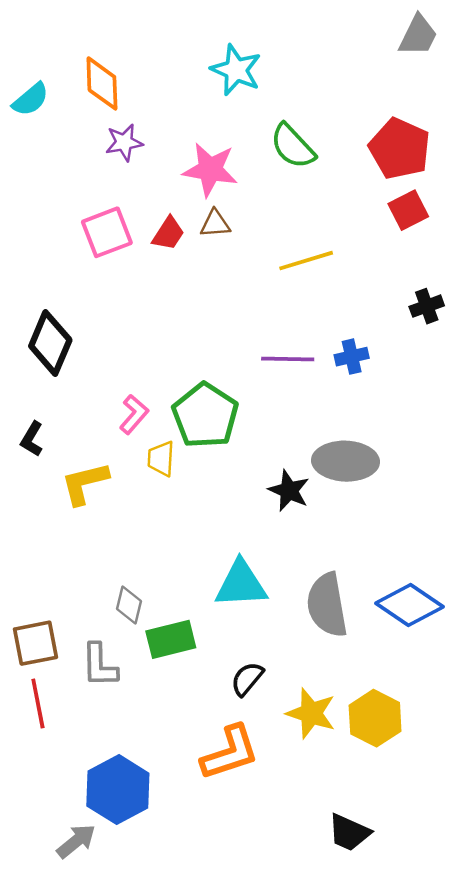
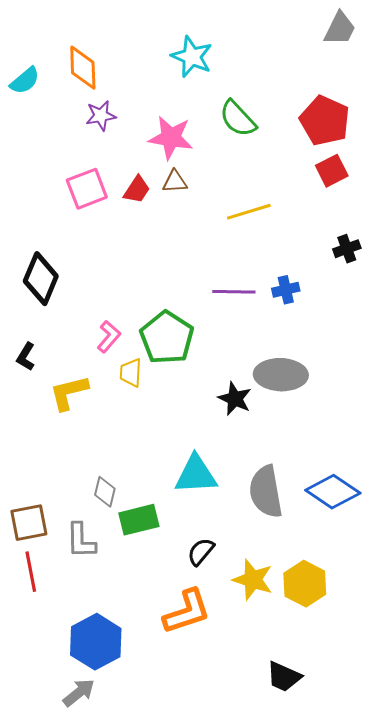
gray arrow: (76, 841) -> (79, 693), moved

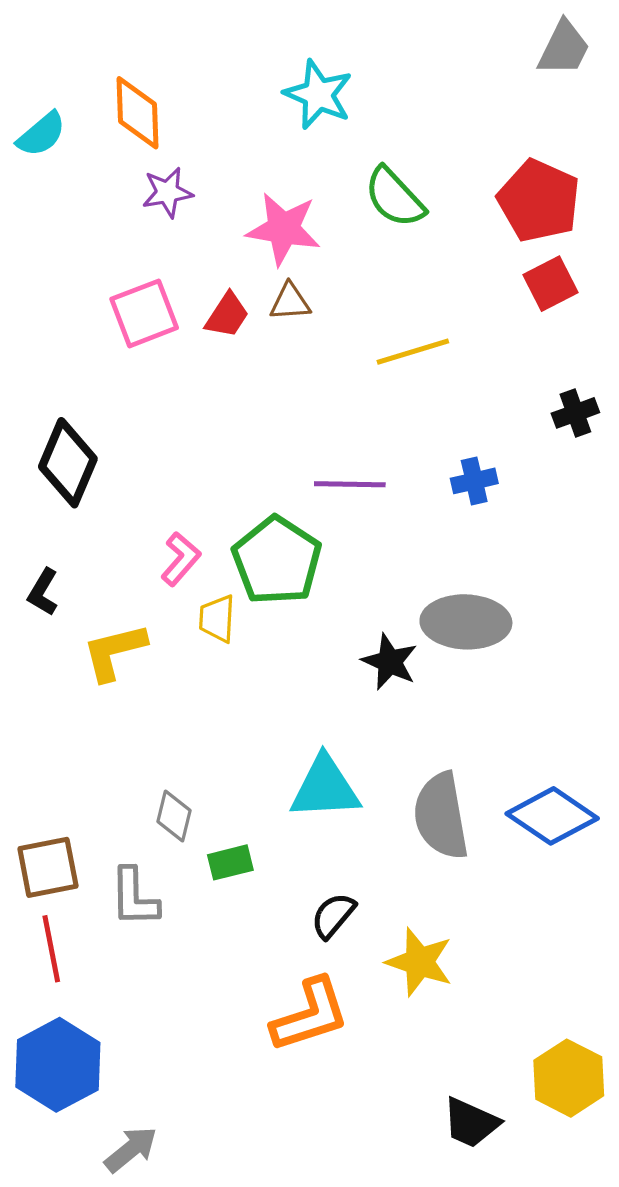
purple line: (234, 292) -> (350, 484), moved
green rectangle: (139, 520) -> (230, 862), size x0.7
yellow hexagon: (305, 584) -> (569, 1078), moved
blue hexagon: (96, 642) -> (58, 1065), moved

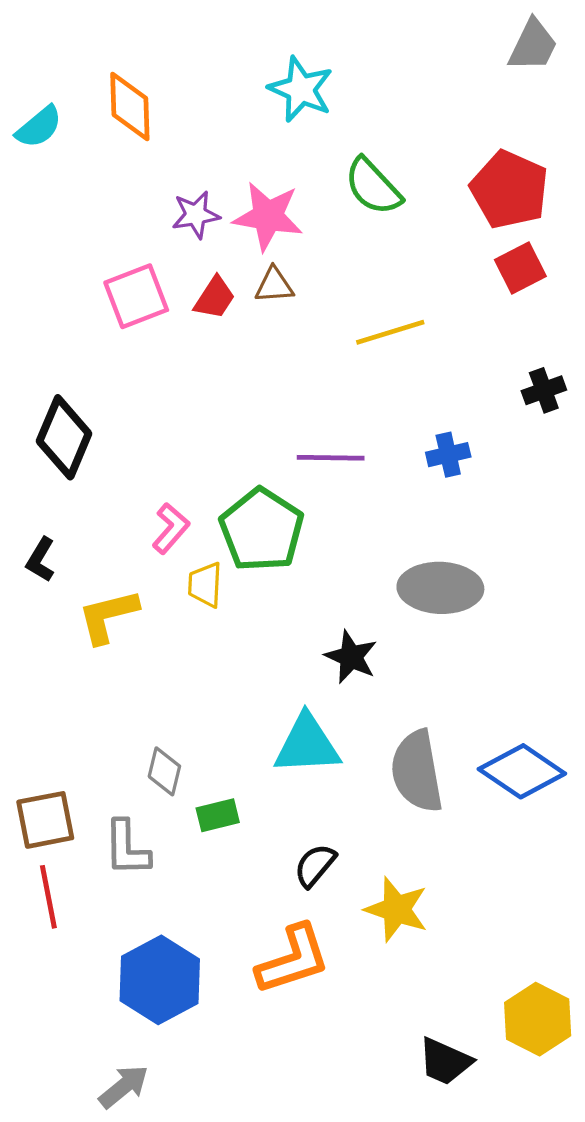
purple star: (167, 192) -> (196, 215), moved
black star: (390, 662) -> (351, 657), moved
blue hexagon: (58, 1065) -> (160, 980), moved

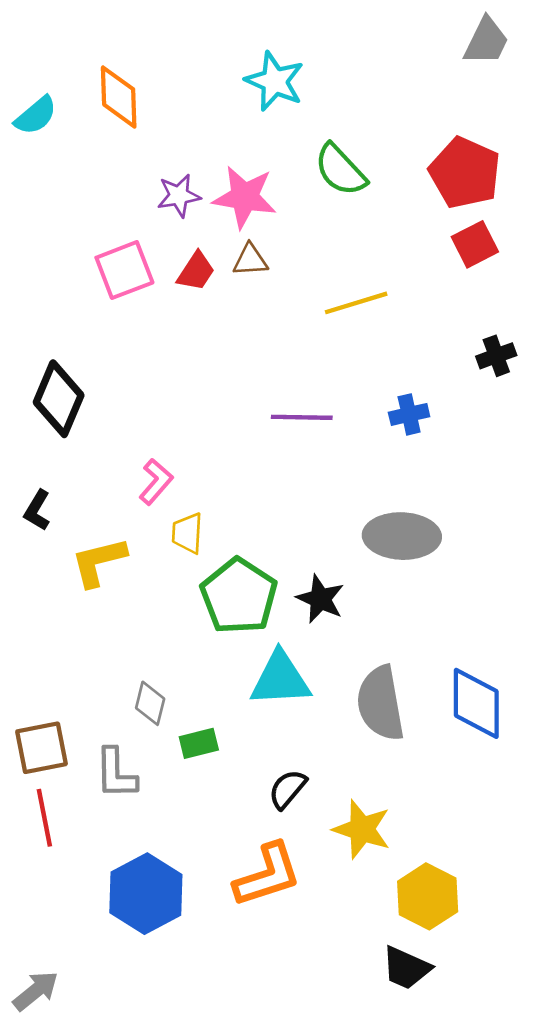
green pentagon: (262, 530) -> (239, 596), moved
blue diamond: (522, 771) -> (476, 703), turned 56
yellow hexagon: (538, 1019) -> (428, 896), moved
gray arrow: (124, 1087) -> (36, 991), moved

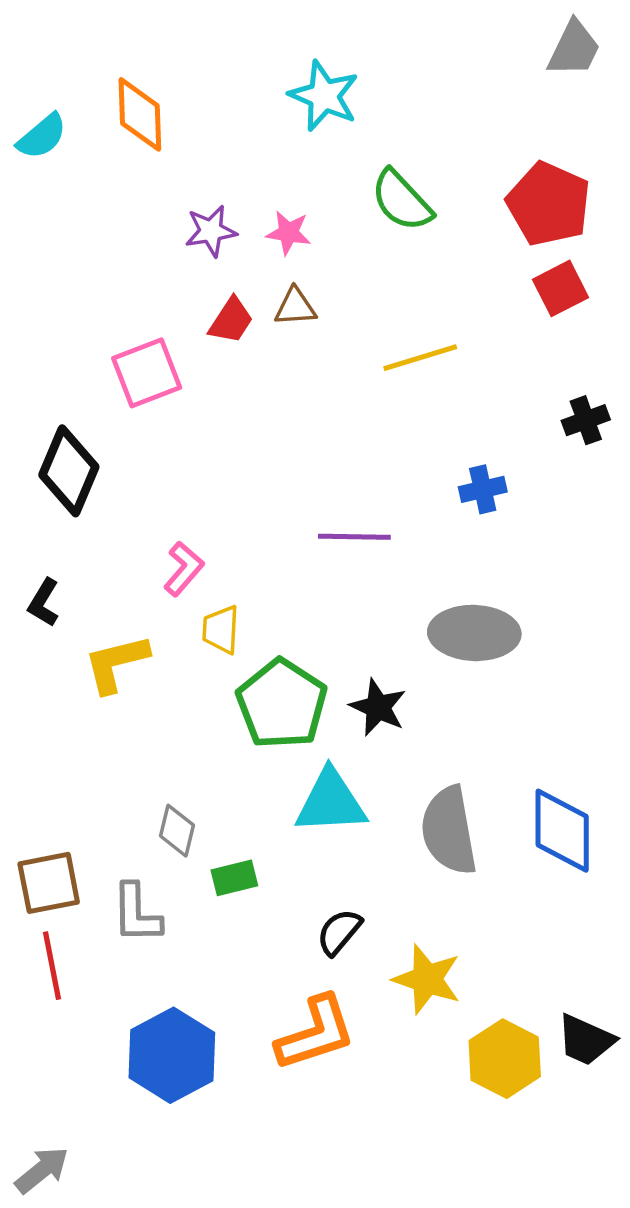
pink star: (245, 197) -> (288, 233), size x0.6
pink square: (124, 270) -> (147, 373), moved
purple line: (302, 417) -> (354, 537), moved
black trapezoid: (406, 968) -> (586, 1040), moved

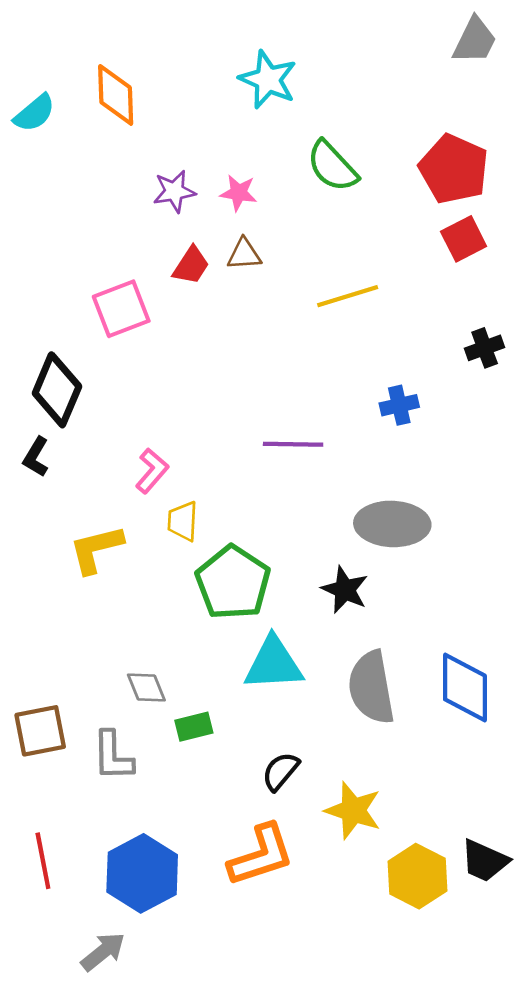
black L-shape: (44, 603) -> (36, 457), moved
black star: (378, 707) -> (345, 590), moved
gray diamond: (177, 831) -> (146, 687), turned -36
red line: (52, 966) -> (43, 861), moved
gray arrow: (42, 1170) -> (103, 952), moved

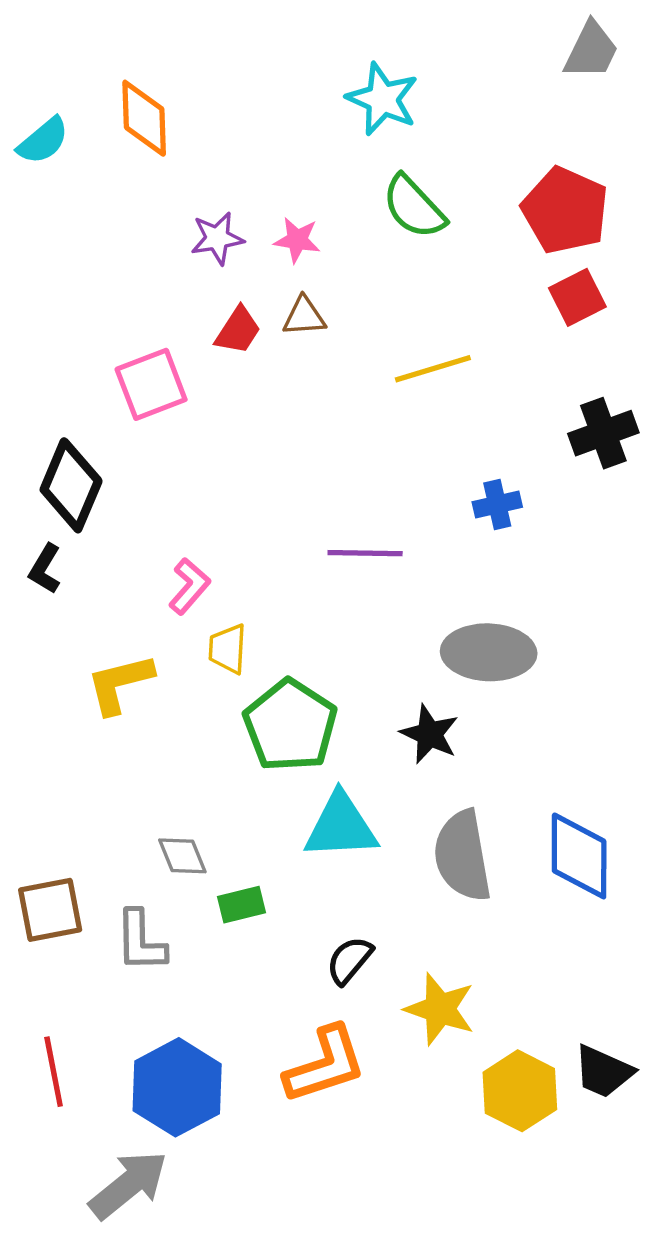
cyan star: (268, 80) -> (382, 99), moved
black cross: (485, 348) -> (603, 433), size x1.4
gray arrow: (103, 952) -> (128, 1185), size x1.4

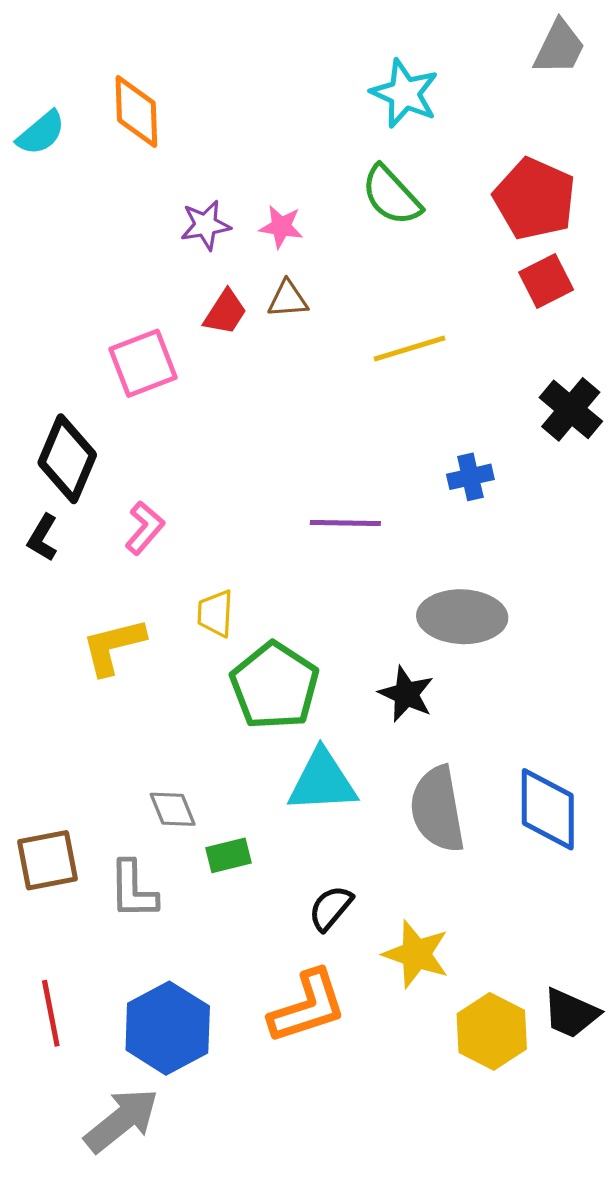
cyan star: (382, 99) -> (405, 93), moved
black cross: (603, 433) -> (571, 409), turned -30
pink L-shape: (189, 586) -> (145, 528), moved

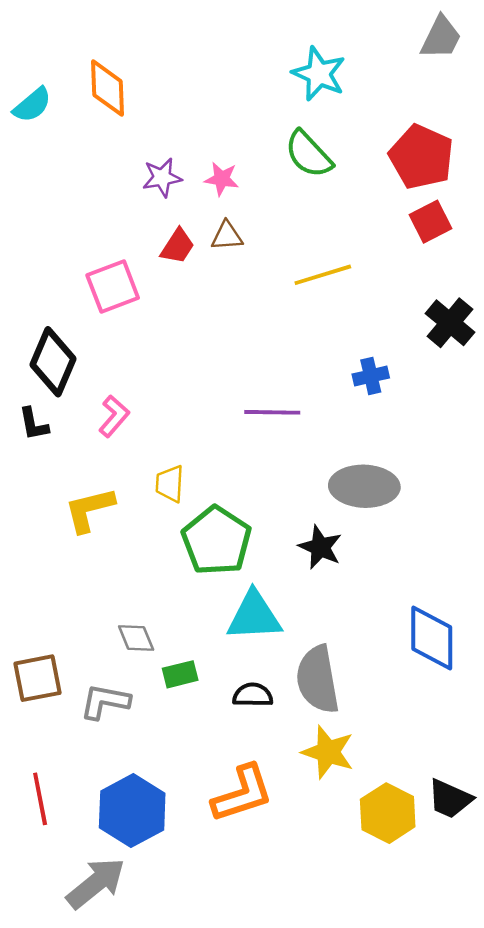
black L-shape: (43, 538) -> (34, 424), turned -42
gray semicircle: (438, 809) -> (318, 679), moved
gray L-shape: (133, 890) -> (105, 702), turned 102
black semicircle: (331, 908) -> (253, 695), moved, turned 51

